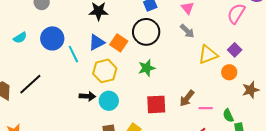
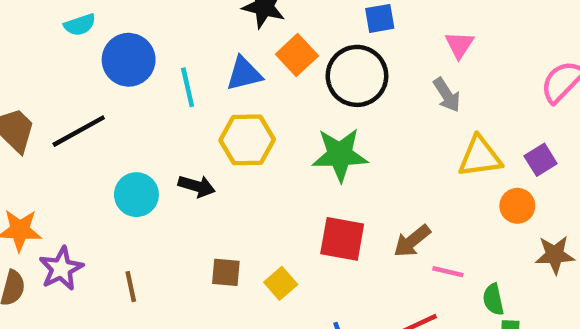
blue circle: (52, 38) -> (129, 60), moved
orange square: (119, 43) -> (297, 55), moved
green star: (147, 68) -> (340, 155), size x1.4
cyan circle: (109, 101) -> (136, 195), moved

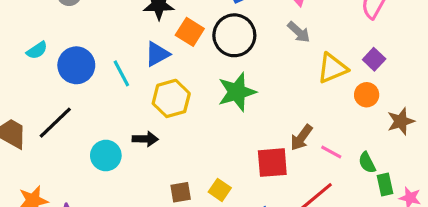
red square: (342, 239) -> (272, 163), moved
pink line: (448, 272) -> (331, 152), turned 30

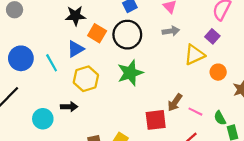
gray arrow: (299, 32) -> (171, 31), turned -49
purple square: (374, 59) -> (212, 36), moved

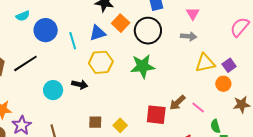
purple square: (212, 36) -> (229, 65), moved
pink line: (195, 112) -> (198, 108), moved

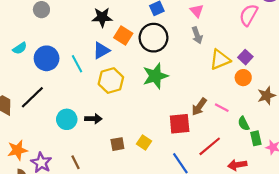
gray arrow: (189, 36) -> (197, 35), turned 77
black arrow: (80, 84) -> (93, 119), moved

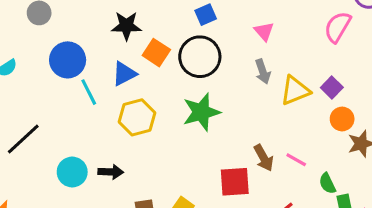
pink triangle: (197, 11) -> (264, 31), moved
gray arrow: (197, 35) -> (263, 72), moved
blue circle: (47, 58) -> (68, 60), moved
orange circle: (243, 78) -> (342, 119), moved
brown arrow: (199, 107) -> (264, 158), turned -66

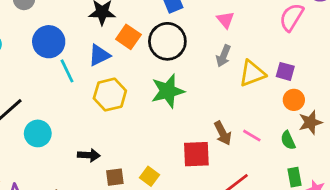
gray arrow: (263, 72) -> (223, 56), turned 40
purple square: (332, 87) -> (285, 71), turned -30
cyan circle: (72, 172) -> (38, 133), moved
black arrow: (111, 172) -> (89, 155), moved
green semicircle: (327, 183) -> (288, 140), moved

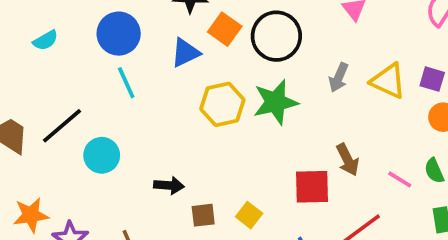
gray arrow: (223, 56) -> (339, 78), moved
cyan line: (67, 71) -> (126, 83), moved
yellow triangle: (252, 73) -> (388, 81), turned 44
yellow hexagon: (110, 95) -> (222, 104), moved
pink line: (252, 136) -> (400, 179), moved

